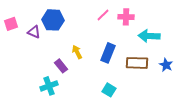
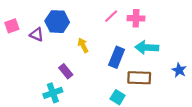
cyan arrow: (149, 36) -> (147, 47), moved
yellow arrow: (77, 52) -> (83, 45), moved
brown rectangle: (137, 63) -> (139, 78), moved

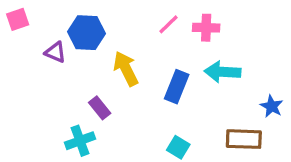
pink square: (12, 26) -> (18, 19), moved
yellow arrow: (83, 45) -> (126, 69), size x1.5
brown rectangle: (139, 78) -> (244, 139), moved

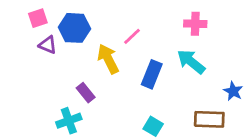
pink square: (18, 19) -> (38, 18), moved
pink line: (168, 24) -> (132, 36), moved
pink cross: (206, 28) -> (195, 24), moved
cyan arrow: (222, 72) -> (191, 62), turned 36

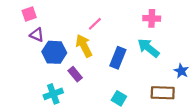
blue hexagon: (74, 28) -> (54, 52), moved
pink line: (132, 36) -> (95, 24), moved
purple rectangle: (86, 93) -> (75, 74), moved

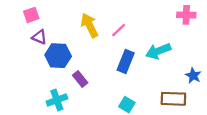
pink cross: (152, 18) -> (186, 15), moved
pink line: (95, 24) -> (119, 30), moved
yellow arrow: (84, 46) -> (90, 25), moved
cyan arrow: (148, 48) -> (158, 51), turned -60

